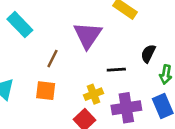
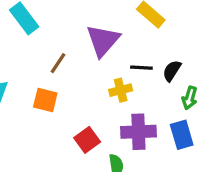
black line: (116, 70) -> (141, 68), moved
yellow cross: (94, 94) -> (121, 90), moved

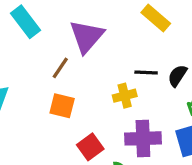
purple triangle: (103, 40) -> (87, 36), moved
orange square: (45, 100) -> (62, 106), moved

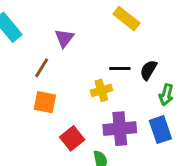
purple triangle: (87, 36) -> (64, 38), size x0.6

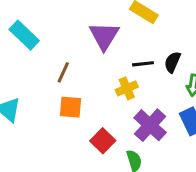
purple triangle: (64, 38) -> (104, 36), moved, size x1.5
purple cross: (120, 129) -> (150, 125), turned -36

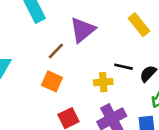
purple triangle: (104, 36) -> (82, 30), moved

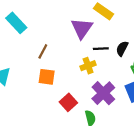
purple triangle: (82, 30) -> (82, 28), moved

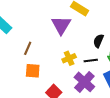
black line: (101, 49) -> (91, 61), moved

